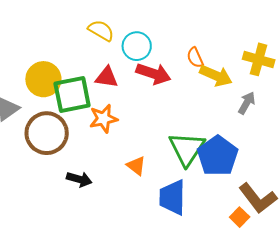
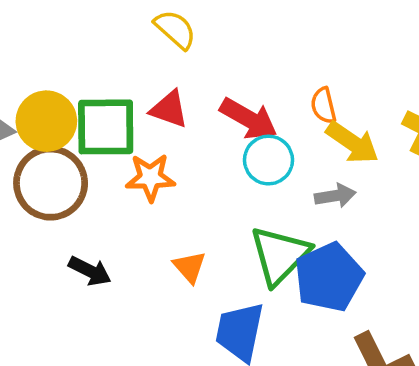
cyan circle: (137, 46) -> (268, 160), moved
yellow circle: (43, 79) -> (46, 121), moved
gray arrow: (247, 103) -> (335, 196), moved, turned 40

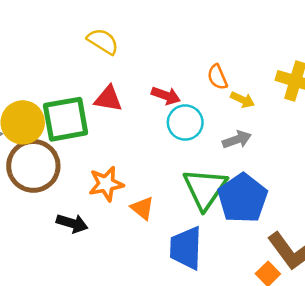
red arrow: (249, 119) -> (166, 96), size x0.7
yellow arrow: (352, 143) -> (243, 100), size x0.6
orange star: (150, 178) -> (106, 184), moved

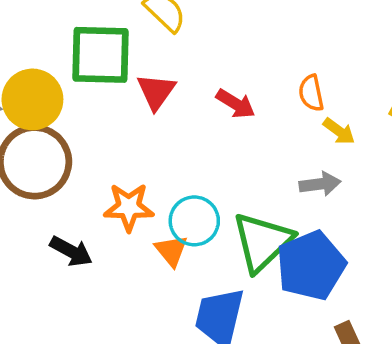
red triangle: (108, 99) -> (156, 92), turned 44
green square: (66, 119) -> (100, 55), moved
cyan circle: (185, 123) -> (194, 221), moved

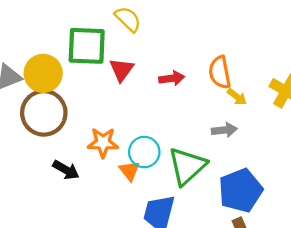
orange semicircle: (311, 93) -> (220, 72), size x1.4
red arrow: (236, 104) -> (172, 78), turned -40
blue pentagon: (311, 266) -> (240, 191), moved

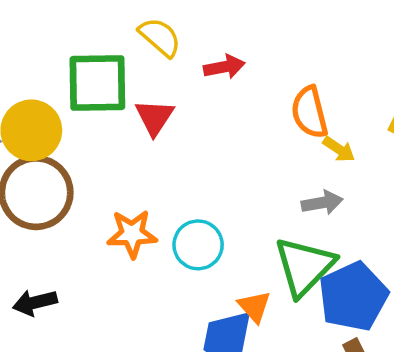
red arrow: (172, 78) -> (224, 67), moved
green triangle: (187, 166) -> (304, 266), moved
black arrow: (66, 170) -> (35, 302), moved, turned 140
orange triangle: (129, 171) -> (254, 307), moved

